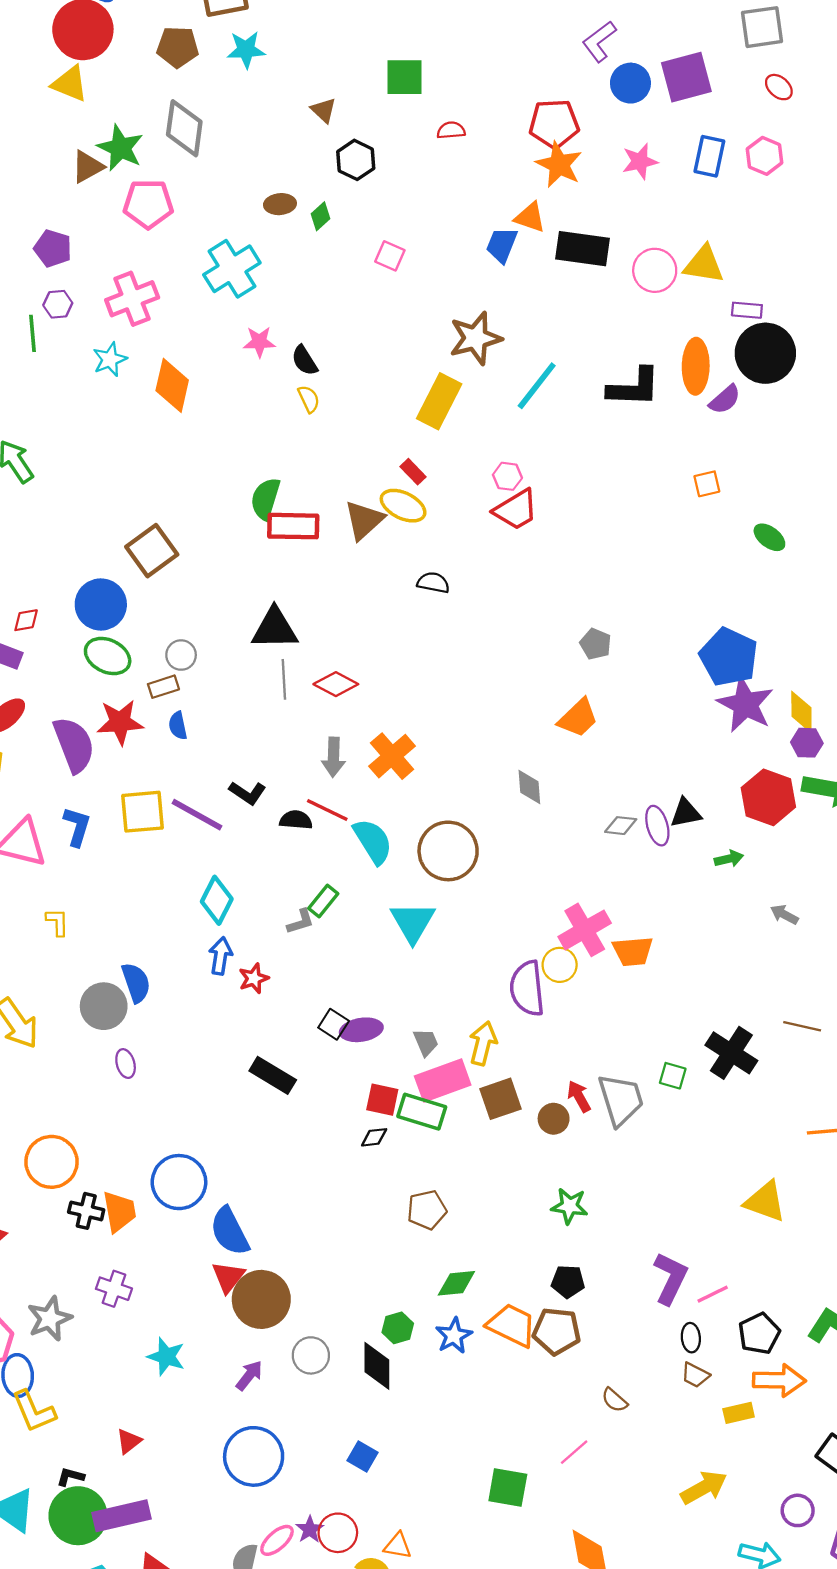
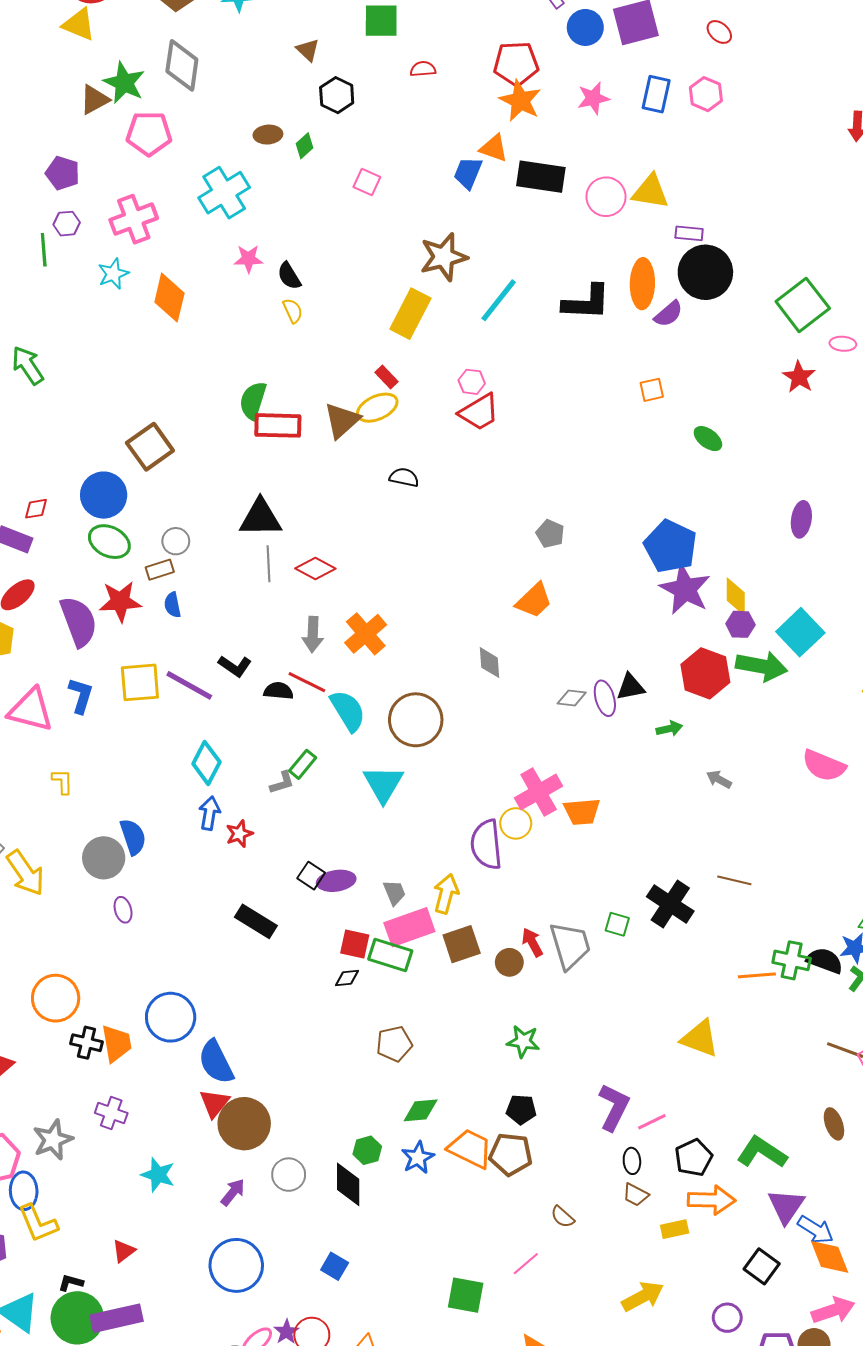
yellow ellipse: (403, 506) -> (377, 408), turned -51

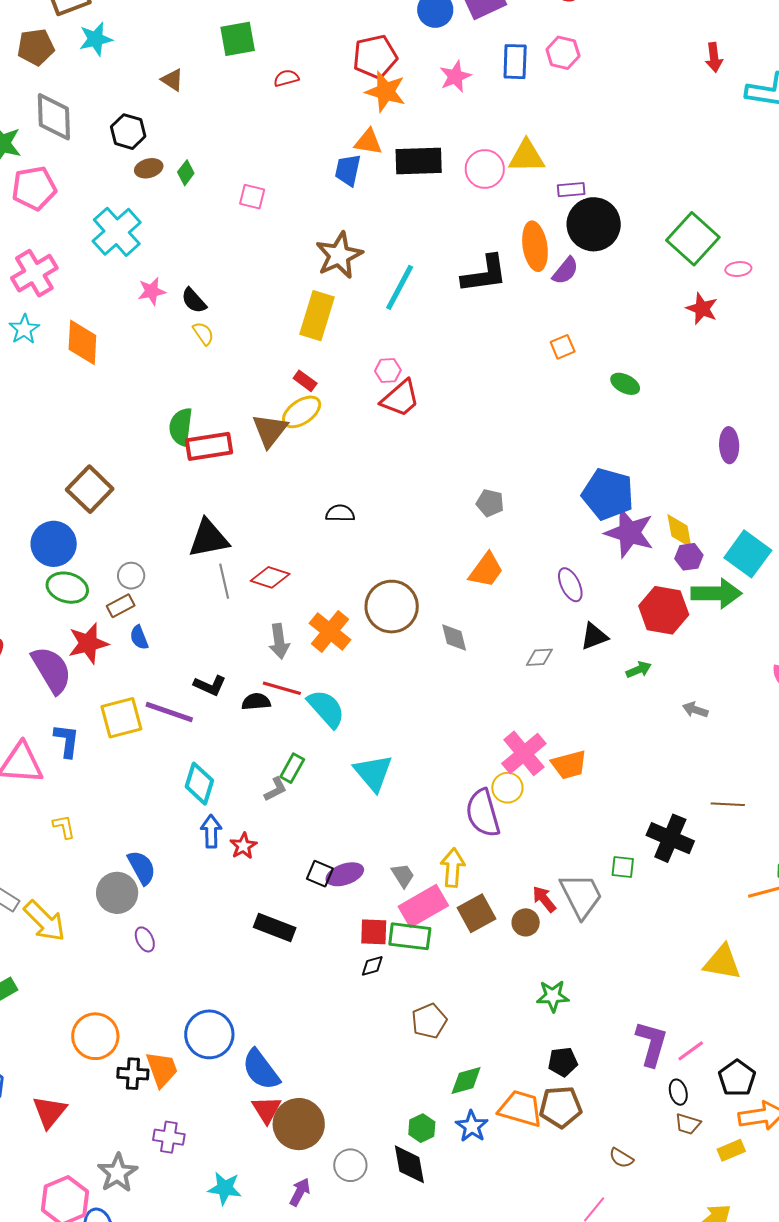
black hexagon: (337, 95) -> (128, 132), moved
black semicircle: (404, 477) -> (340, 513), moved
purple ellipse: (605, 698) -> (570, 585), moved
brown circle: (416, 720) -> (392, 607), moved

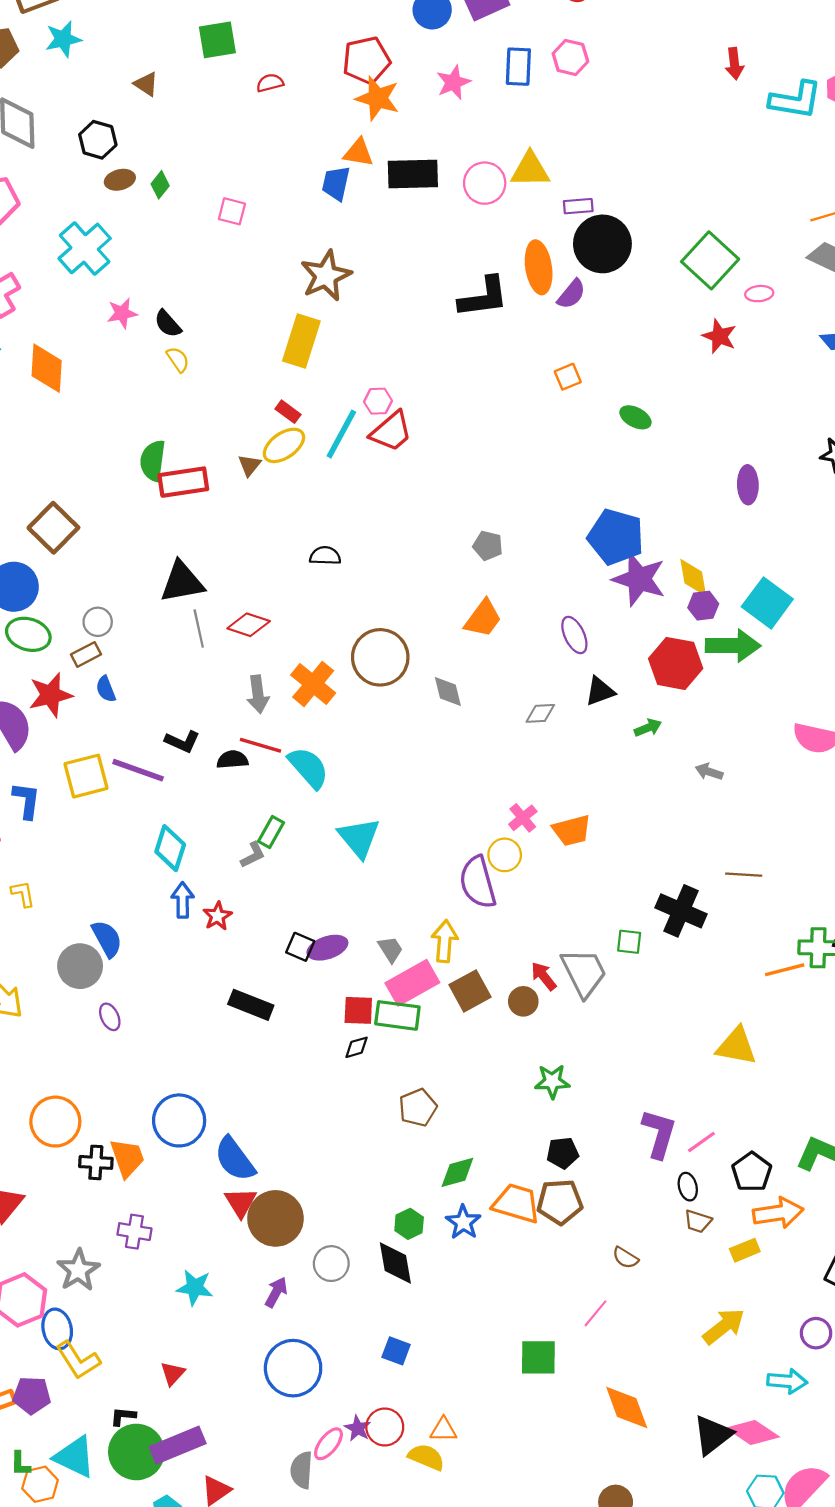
cyan line: (400, 287) -> (341, 434), moved
brown triangle: (270, 430) -> (249, 465), size x0.6
pink cross: (524, 753) -> (523, 818), size x0.6

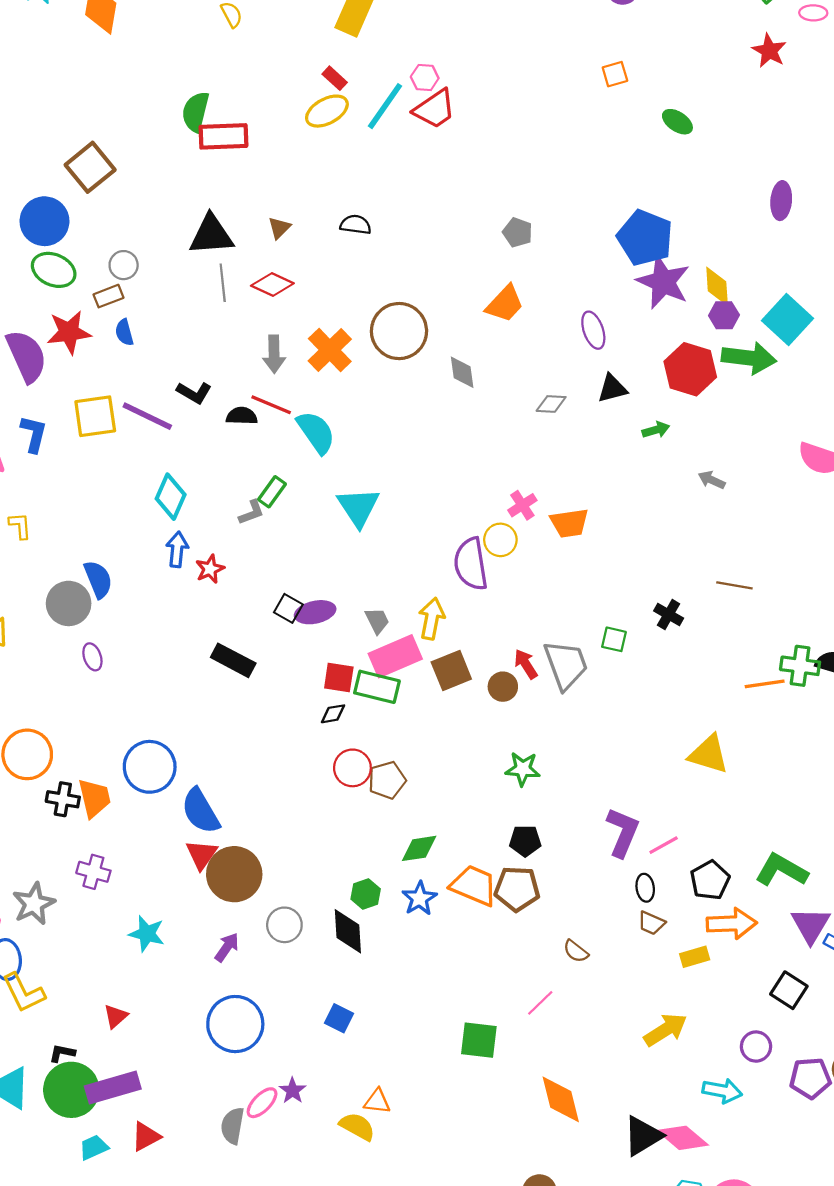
brown triangle: (249, 465) -> (279, 228), moved
black cross: (681, 911) -> (669, 614), size x0.6
red circle: (385, 1427) -> (352, 768), moved

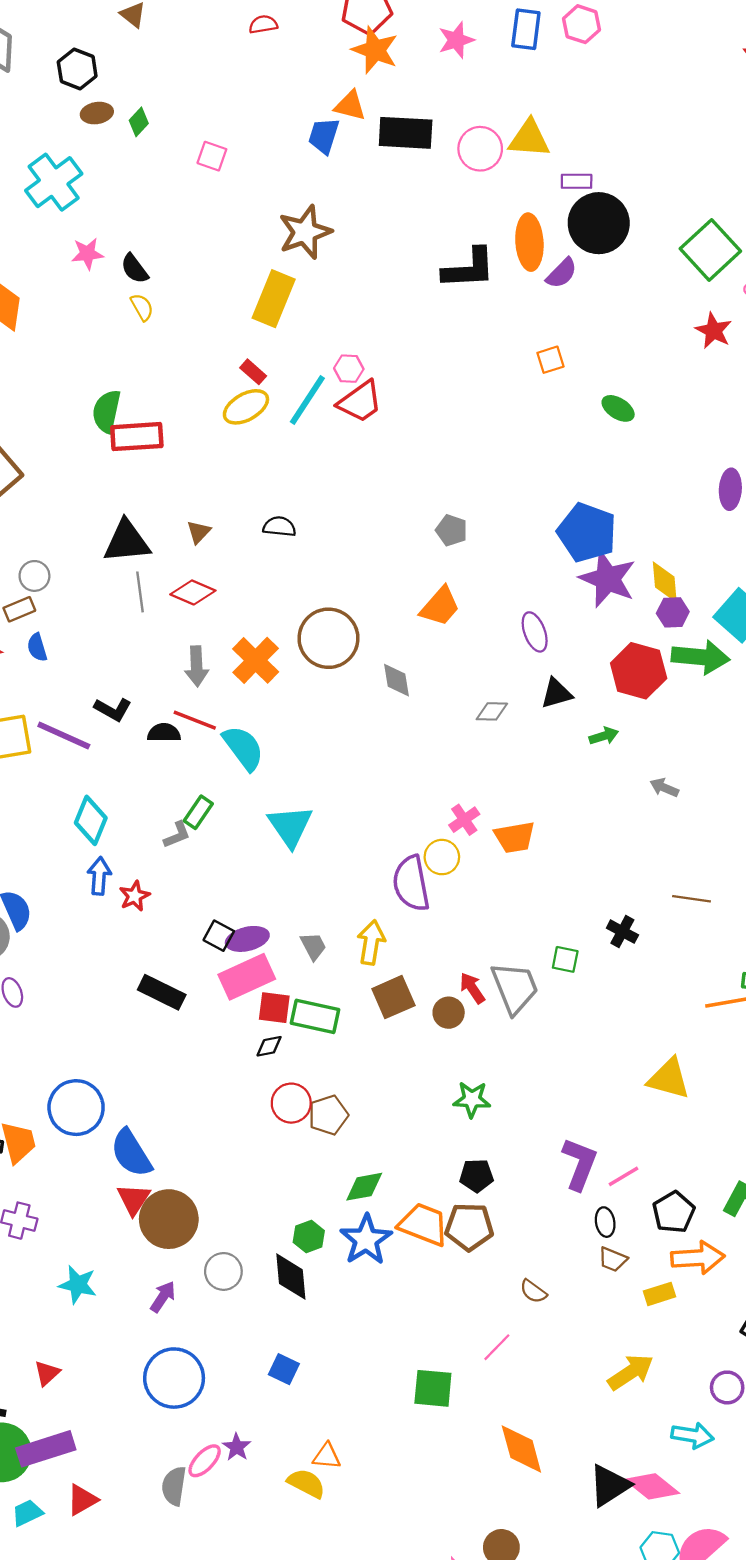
pink rectangle: (395, 656) -> (247, 977), moved
blue star: (419, 898) -> (366, 1240), size x1.4

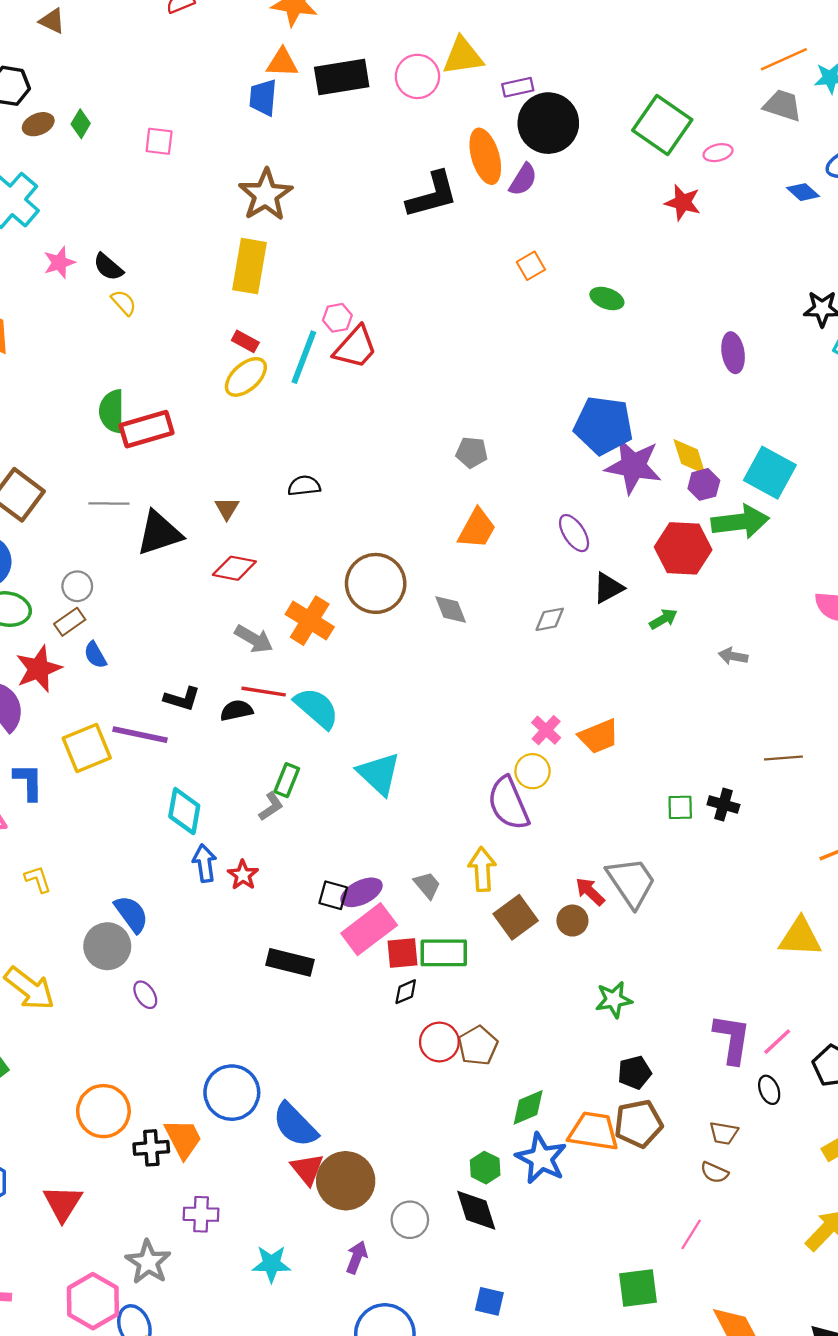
gray line: (140, 592) -> (109, 504), moved, turned -69
gray arrow: (197, 666) -> (254, 639), turned -45
green square: (565, 959) -> (680, 807), moved
brown trapezoid: (613, 1259) -> (724, 1133), moved

